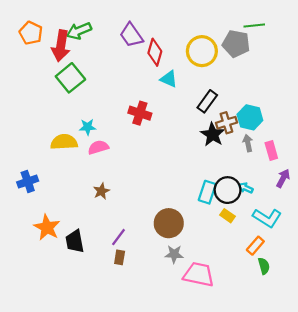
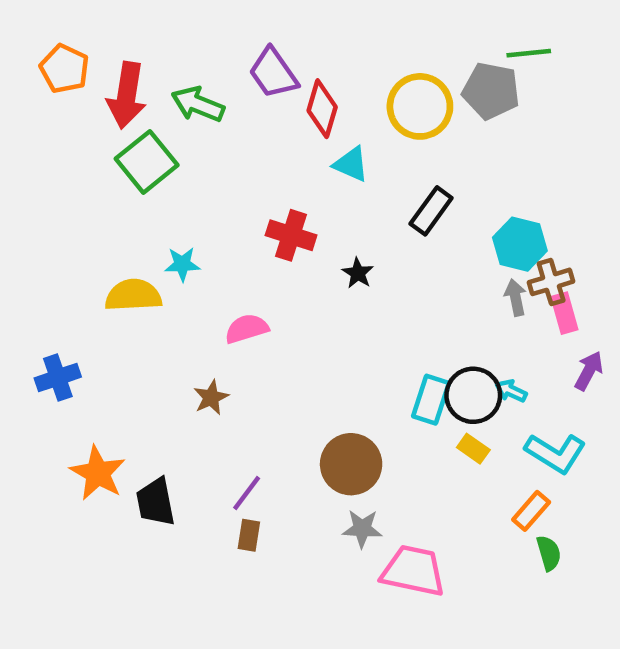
green arrow: (79, 31) -> (198, 104), moved, turned 45
brown cross: (226, 123) -> (551, 282), moved
black star: (213, 134) -> (358, 273), moved, size x0.6
pink semicircle: (98, 147) -> (247, 329), moved

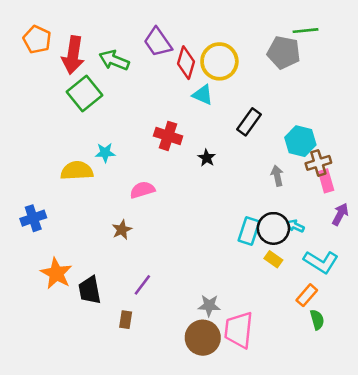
yellow circle: (420, 106) -> (219, 61), moved
gray arrow: (515, 298) -> (277, 176), moved
brown circle: (351, 464) -> (203, 338), moved
brown rectangle: (249, 535) -> (126, 320), moved
pink trapezoid: (413, 571) -> (239, 330), turned -96

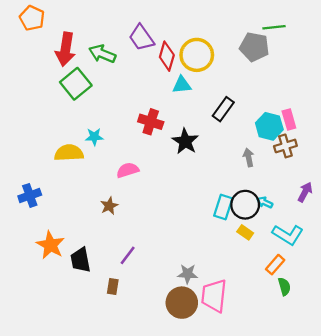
orange pentagon: (37, 40) -> (32, 18), moved
cyan triangle: (203, 95) -> (182, 85), turned -30
black star: (207, 158) -> (185, 141), size x1.6
pink rectangle: (326, 181) -> (289, 119), moved

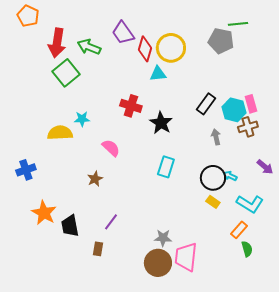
black rectangle: (223, 109) -> (206, 104), moved
pink semicircle: (128, 170) -> (111, 148), turned 60
purple arrow: (305, 192) -> (265, 167), turned 102
cyan rectangle: (223, 207) -> (166, 167), moved

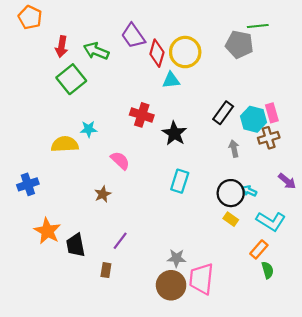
red arrow: (57, 43) -> (61, 47), size x0.7

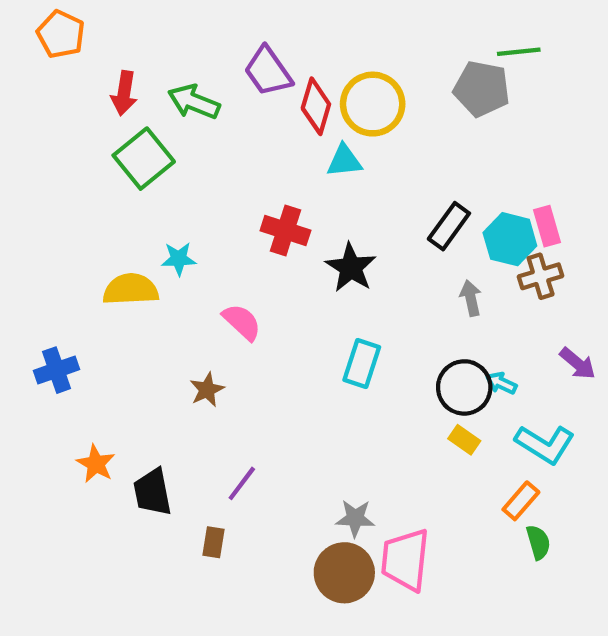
orange star: (47, 231) -> (96, 464), size x0.7

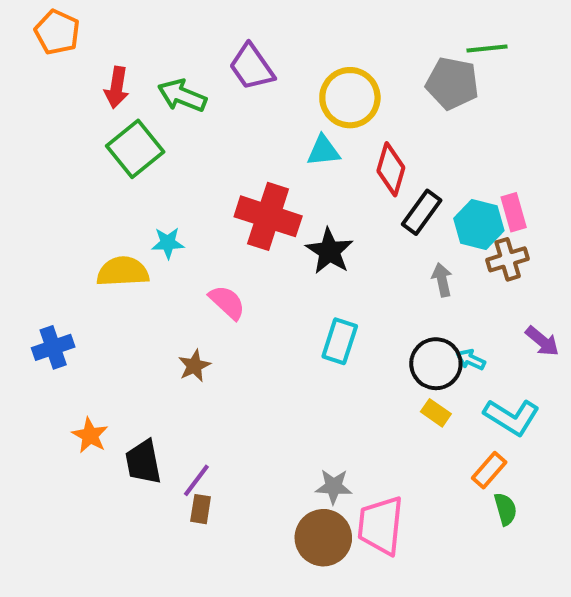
red diamond: (316, 106) -> (391, 169), moved
red cross: (285, 230) -> (268, 216), size x1.4
purple line: (242, 483) -> (196, 480), moved

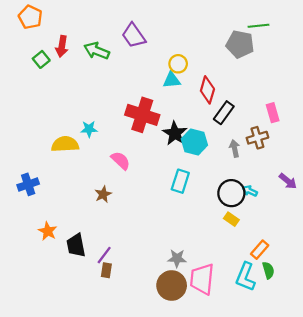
yellow circle: (350, 98) -> (178, 64), moved, size x0.6
green square: (135, 149) -> (41, 59), moved, size x0.6
cyan hexagon: (479, 225) -> (194, 142), moved
brown cross: (508, 259) -> (257, 138), moved
cyan L-shape: (512, 417) -> (245, 277), moved, turned 80

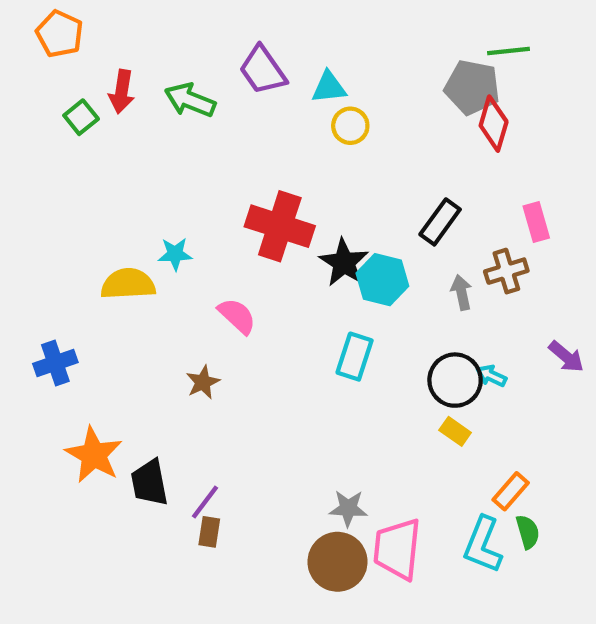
cyan triangle: (172, 80) -> (329, 87), moved
red diamond: (207, 90) -> (494, 124), moved
orange star: (48, 231) -> (94, 455), size x1.5

